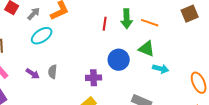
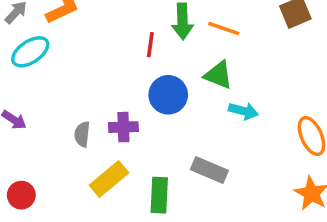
red line: (105, 24) -> (150, 45), moved
gray semicircle: (53, 72) -> (82, 134), moved

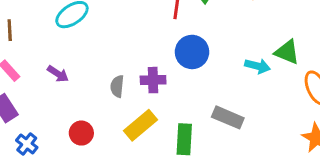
green triangle: (218, 75) -> (287, 52), moved
red circle: (21, 195) -> (81, 133), moved

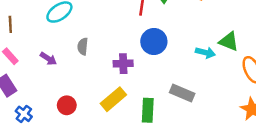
gray semicircle: (117, 86) -> (83, 46), moved

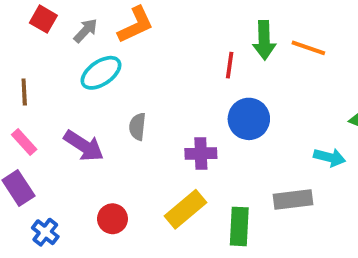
cyan arrow: (205, 53) -> (330, 157), moved
purple arrow: (48, 59) -> (84, 146), size x1.5
gray rectangle: (182, 93) -> (293, 200), turned -30

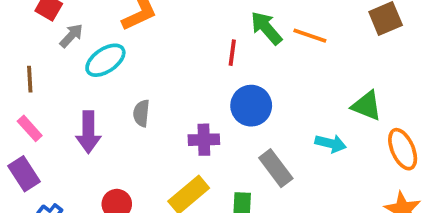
gray arrow: (86, 31) -> (71, 36), moved
green arrow: (264, 40) -> (266, 28), turned 141
purple arrow: (84, 146) -> (88, 132), turned 57
gray rectangle: (293, 200) -> (276, 168), moved, turned 60

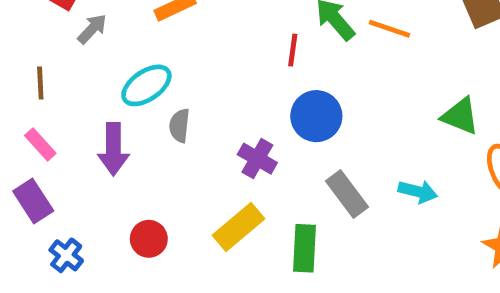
cyan ellipse: (105, 60) -> (146, 85), moved
purple cross: (204, 140) -> (257, 159), turned 32
cyan arrow: (331, 143) -> (418, 192), moved

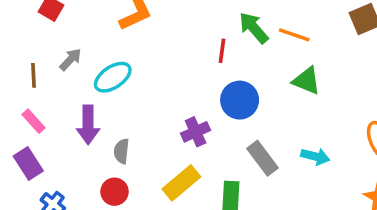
gray arrow: (92, 29) -> (70, 60), moved
green triangle: (460, 116) -> (307, 81), moved
gray semicircle: (179, 126) -> (122, 151), moved
purple cross: (257, 159) -> (196, 132), turned 36

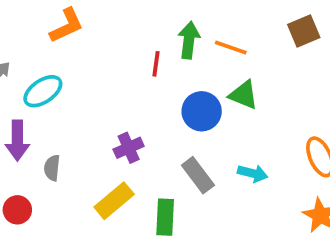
green arrow: (254, 28) -> (189, 40), turned 48
blue circle: (240, 100) -> (202, 111), moved
red circle: (115, 192) -> (17, 210), moved

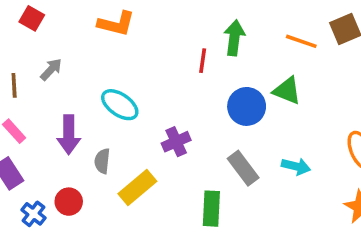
orange L-shape: (67, 26) -> (116, 24), turned 39
orange line: (231, 47) -> (301, 41), moved
cyan ellipse: (43, 91) -> (120, 105), moved, turned 69
yellow rectangle: (114, 201) -> (137, 187), moved

